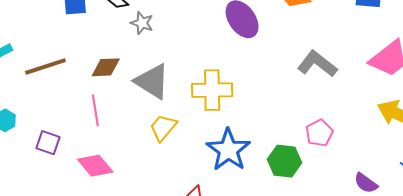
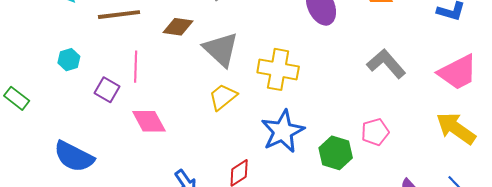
pink line: (95, 110) -> (136, 67), moved

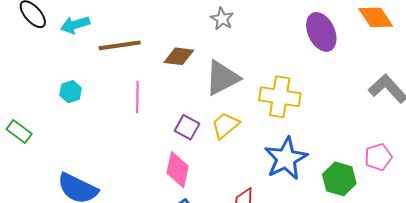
gray triangle: (221, 49) -> (222, 78), turned 51
purple square: (107, 90) -> (187, 127), moved
pink diamond: (149, 121) -> (178, 170), moved, turned 42

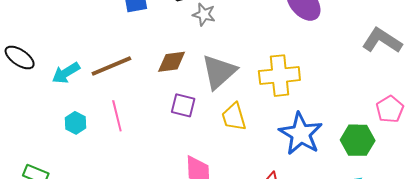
cyan arrow: (75, 25) -> (66, 73), moved
pink line: (137, 97) -> (117, 116), moved
yellow trapezoid: (225, 125) -> (234, 117), turned -52
purple square: (187, 127) -> (183, 105), moved

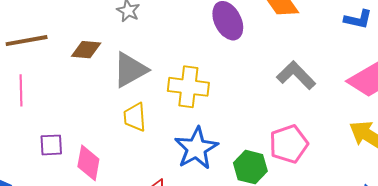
purple square: (183, 105) -> (51, 145), moved, turned -30
pink pentagon: (390, 109) -> (289, 144), size x1.4

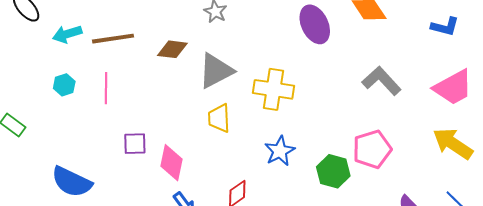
blue star: (196, 148) -> (280, 151), size x0.7

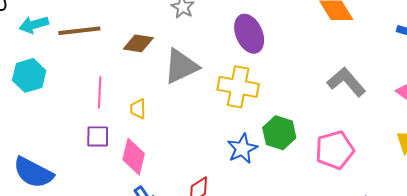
purple ellipse: (315, 24) -> (249, 34), moved
cyan hexagon: (64, 85) -> (29, 75), size x1.5
pink line: (106, 88) -> (100, 92), moved
yellow trapezoid: (219, 118) -> (138, 109), moved, size x0.7
green hexagon: (333, 171) -> (279, 133), moved

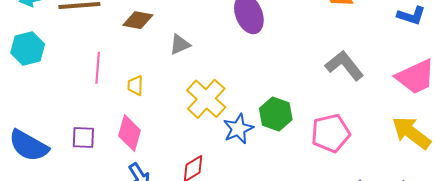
gray triangle: (181, 66) -> (180, 44), size x0.6
yellow cross: (238, 87) -> (206, 99), moved, turned 30
purple square: (98, 136) -> (83, 137), moved

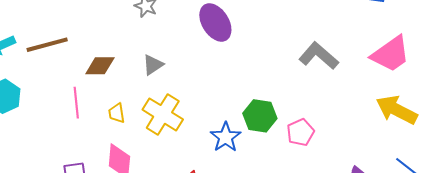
brown diamond: (138, 20) -> (100, 66), moved
yellow cross: (206, 99) -> (163, 114), moved
pink pentagon: (331, 133) -> (300, 132), moved, size x0.7

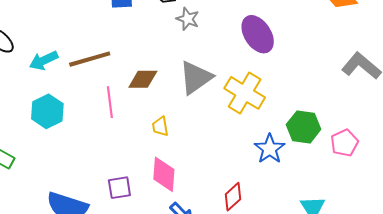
gray triangle: (153, 65) -> (196, 78), size x1.6
pink line: (76, 103) -> (110, 102), moved
yellow cross: (163, 114) -> (245, 93), moved

